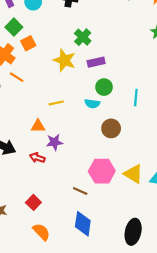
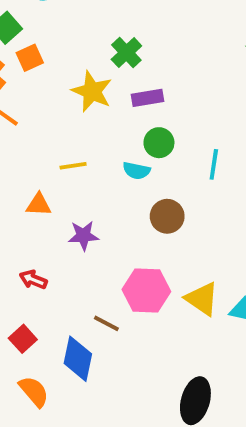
purple star: (55, 142) -> (83, 236), moved
red arrow: (37, 158) -> (33, 280), moved
blue diamond: (83, 224) -> (78, 359), moved

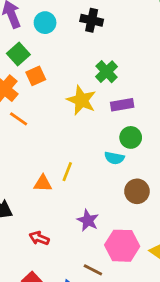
yellow line: (73, 166) -> (67, 172), moved, turned -60
purple star: (83, 236) -> (88, 220), moved, turned 30

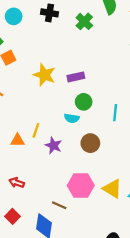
green cross: (107, 72) -> (84, 21), moved
purple star: (88, 220) -> (53, 145), moved

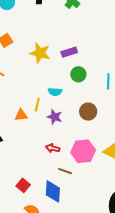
cyan semicircle: (72, 118) -> (55, 92), moved
red arrow: (17, 183) -> (53, 148), moved

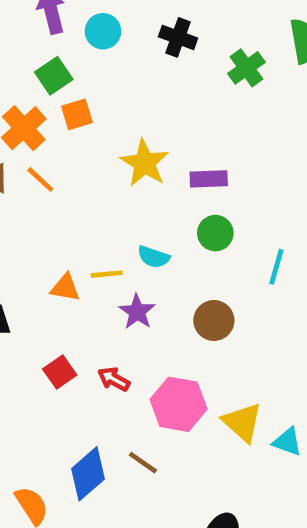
yellow line: (37, 105) -> (107, 274), turned 56
brown line: (65, 171) -> (143, 463), moved
red square: (23, 185) -> (60, 372), moved
blue diamond: (53, 191) -> (88, 474), turned 30

